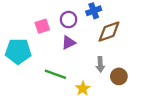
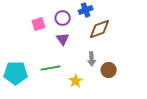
purple triangle: (69, 43) -> (63, 39), turned -40
cyan pentagon: (18, 51) -> (16, 73), moved
green line: (55, 74) -> (51, 68), turned -30

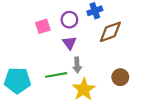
gray arrow: (92, 59) -> (77, 65), moved
yellow star: (76, 81) -> (84, 89), size x1.5

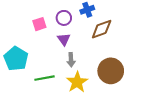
green line: (56, 75) -> (45, 78), moved
brown circle: (120, 77) -> (111, 71), size x1.6
cyan pentagon: (17, 80) -> (16, 59), moved, turned 30

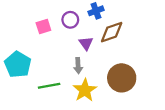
purple triangle: (64, 39) -> (86, 43), moved

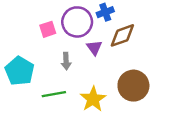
purple circle: (70, 20) -> (77, 22), size x1.6
gray arrow: (78, 66) -> (66, 61), moved

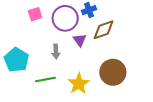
pink square: (48, 29) -> (35, 14), moved

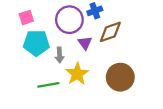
pink square: (35, 14) -> (26, 17), moved
cyan pentagon: (16, 60) -> (36, 43), moved, turned -30
yellow star: (79, 84) -> (77, 74), moved

